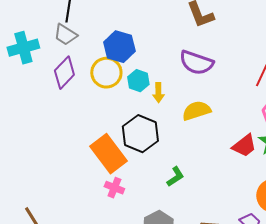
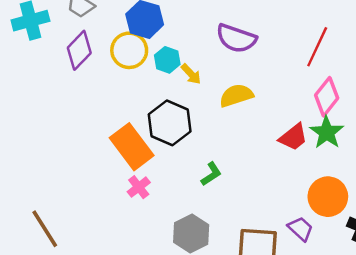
yellow arrow: (158, 93) -> (191, 74), turned -42
pink cross: (114, 188) -> (139, 187), turned 30

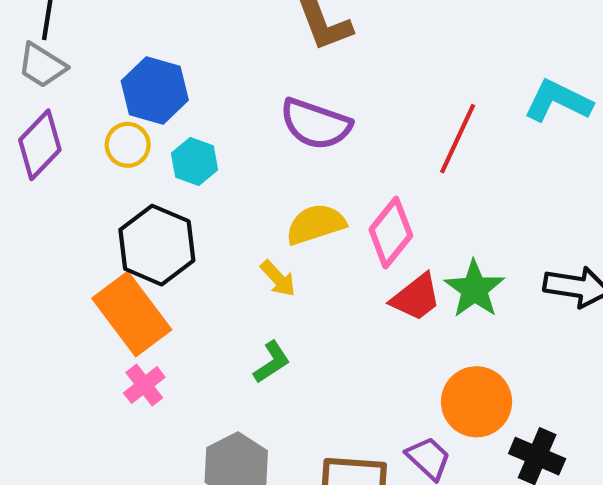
yellow circle: (129, 50) -> (128, 145), size x0.7
yellow arrow: (191, 74) -> (278, 279), moved
pink diamond: (327, 97) -> (391, 233), moved
black hexagon: (170, 123) -> (157, 245), moved

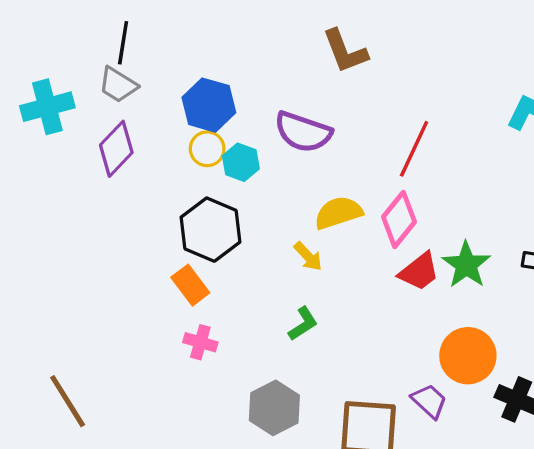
purple semicircle: (316, 124) -> (303, 132), moved
red line: (458, 139) -> (414, 149), moved
yellow circle: (128, 145) -> (207, 149), moved
orange rectangle: (132, 314) -> (190, 285), size x0.6
pink cross: (144, 385) -> (200, 342), turned -36

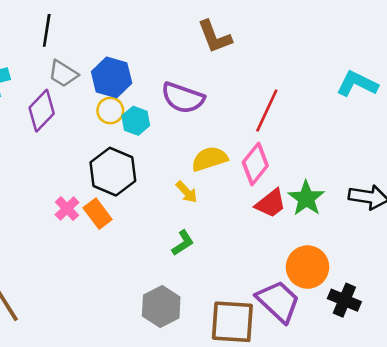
gray trapezoid: (118, 85) -> (63, 74), moved
pink cross: (200, 342) -> (67, 209), moved, turned 30
purple trapezoid: (429, 401) -> (278, 301), size x1.6

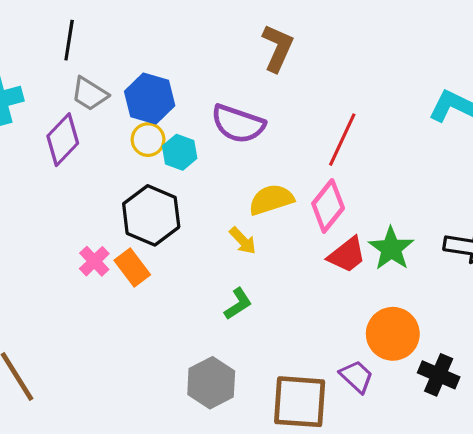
brown L-shape: (215, 37) -> (278, 48), turned -135
purple trapezoid: (278, 301) -> (356, 376), size x0.6

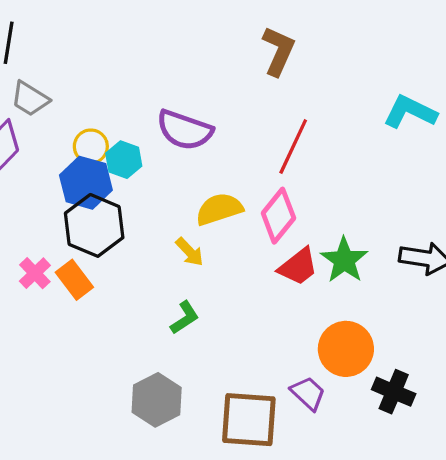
brown L-shape: (278, 48) -> (278, 51), moved
blue hexagon: (150, 99) -> (86, 183), moved

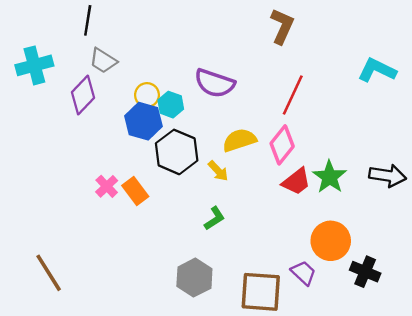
black hexagon: (94, 225) -> (177, 152), moved

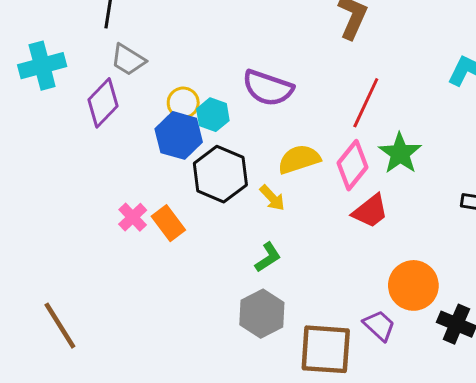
green star: (330, 177) -> (400, 153), moved
gray hexagon: (194, 278) -> (262, 314), moved

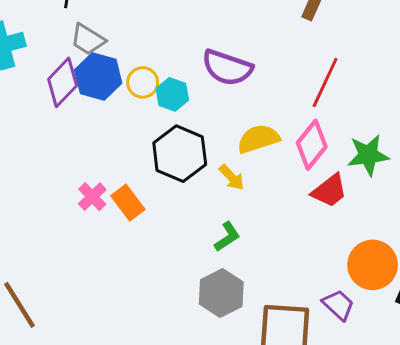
blue hexagon: (179, 135) -> (98, 77), moved
green star: (400, 153) -> (368, 155), moved, turned 30

